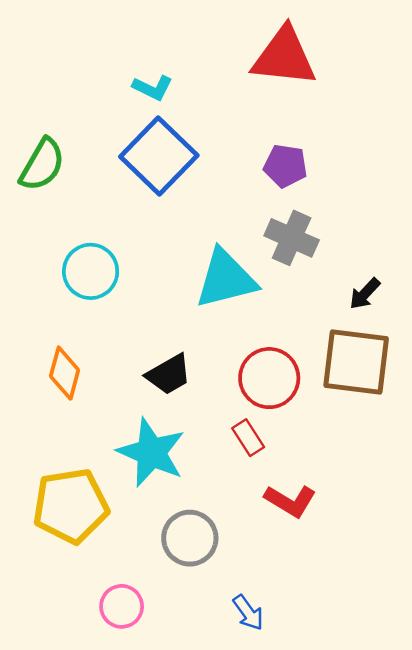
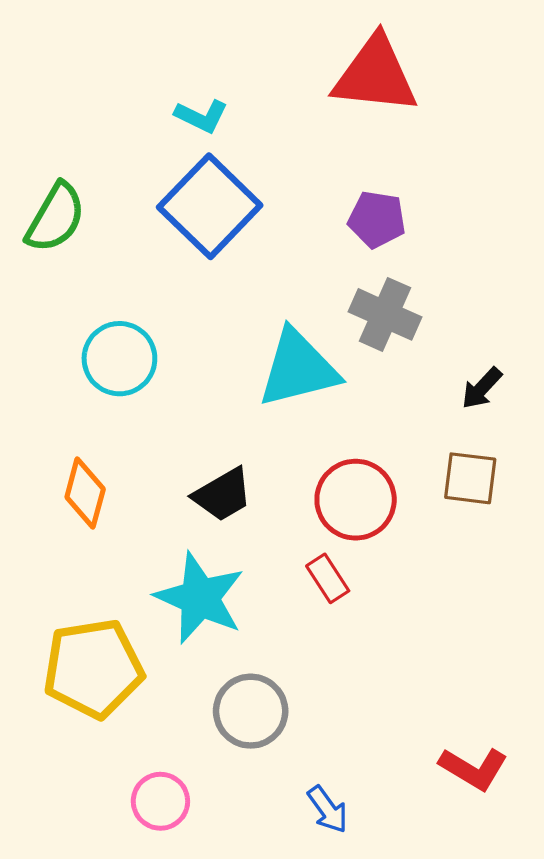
brown square: (356, 362) -> (470, 478), size x0.6
red L-shape: (290, 501) -> (474, 768), moved

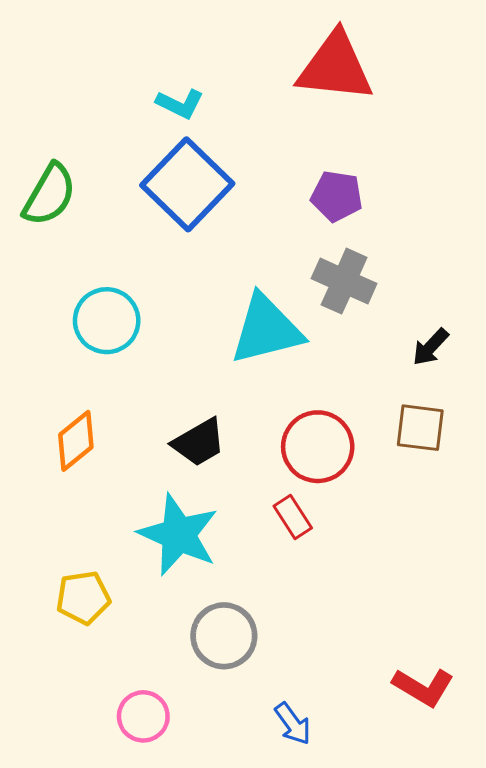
orange diamond: (85, 493) -> (76, 441), turned 36
yellow pentagon: (93, 668) -> (83, 598), size x0.6

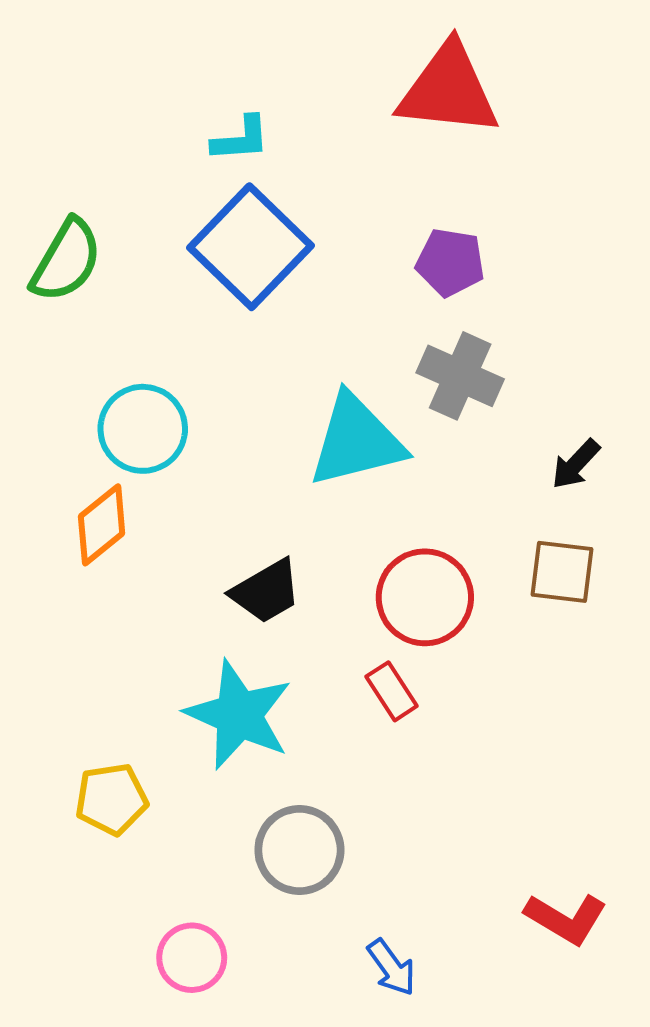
cyan L-shape: (180, 104) -> (241, 139), turned -30
orange diamond: (76, 441) -> (102, 525), moved

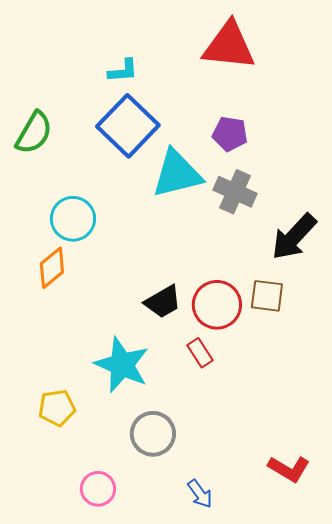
cyan triangle: (356, 441) -> (177, 174), moved
black arrow: (576, 464) -> (294, 237), size x1.8
brown square: (562, 572) -> (267, 296), moved
black trapezoid: (266, 591) -> (163, 302), moved

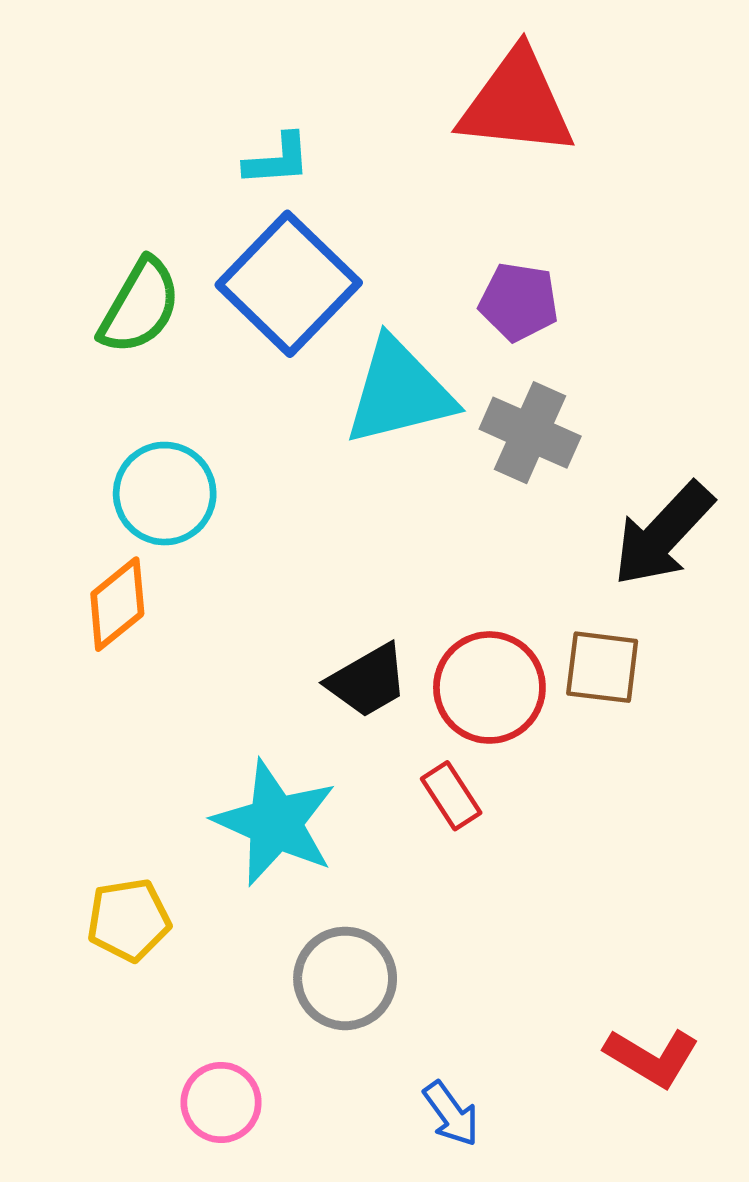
green semicircle: (34, 133) -> (140, 306), moved

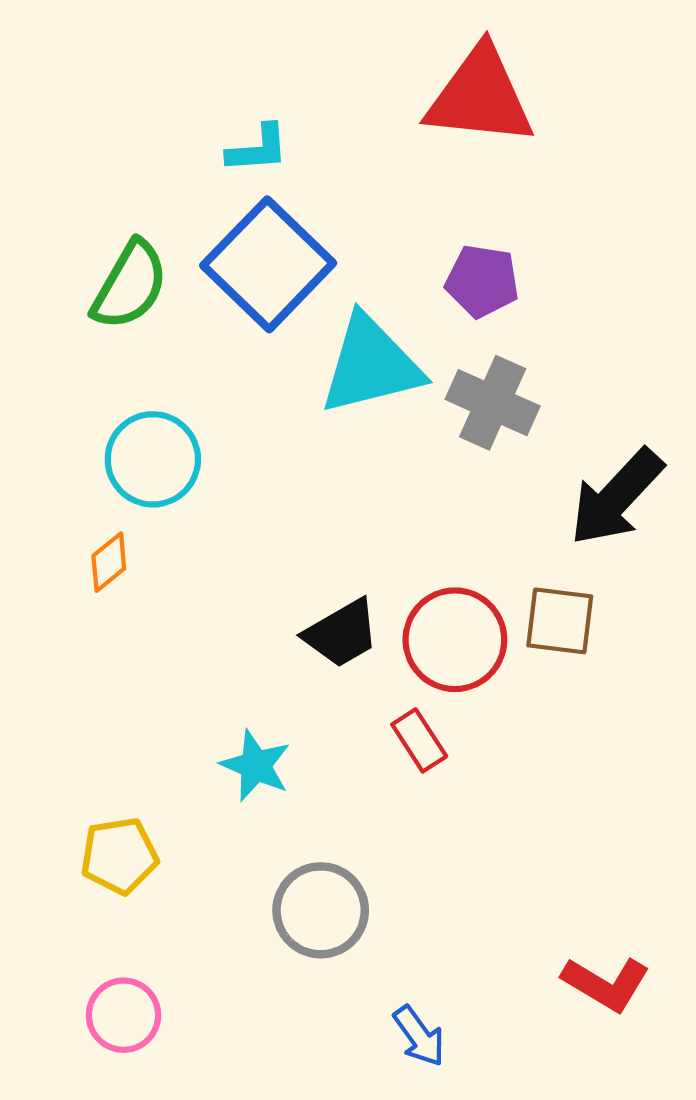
orange diamond: (117, 604) -> (109, 562), size x0.7
cyan star: (275, 823) -> (256, 766), size x0.6
pink circle: (221, 1103) -> (123, 1015), moved

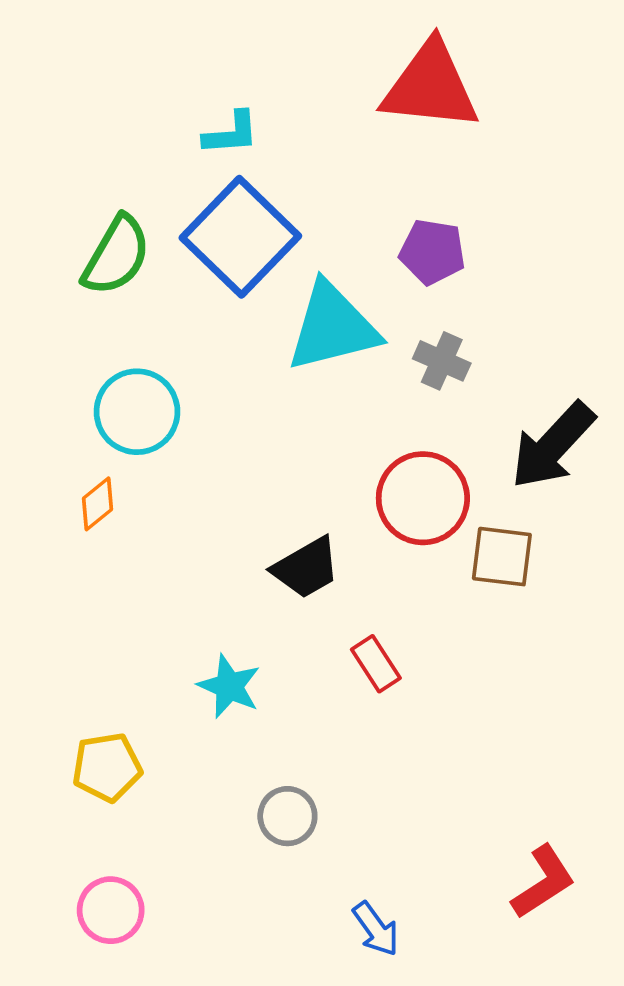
gray cross: (493, 403) -> (442, 361), size x0.7
red circle: (455, 640) -> (423, 498), moved
gray circle: (321, 910) -> (287, 816), size x0.7
red L-shape: (606, 984) -> (543, 882), turned -64

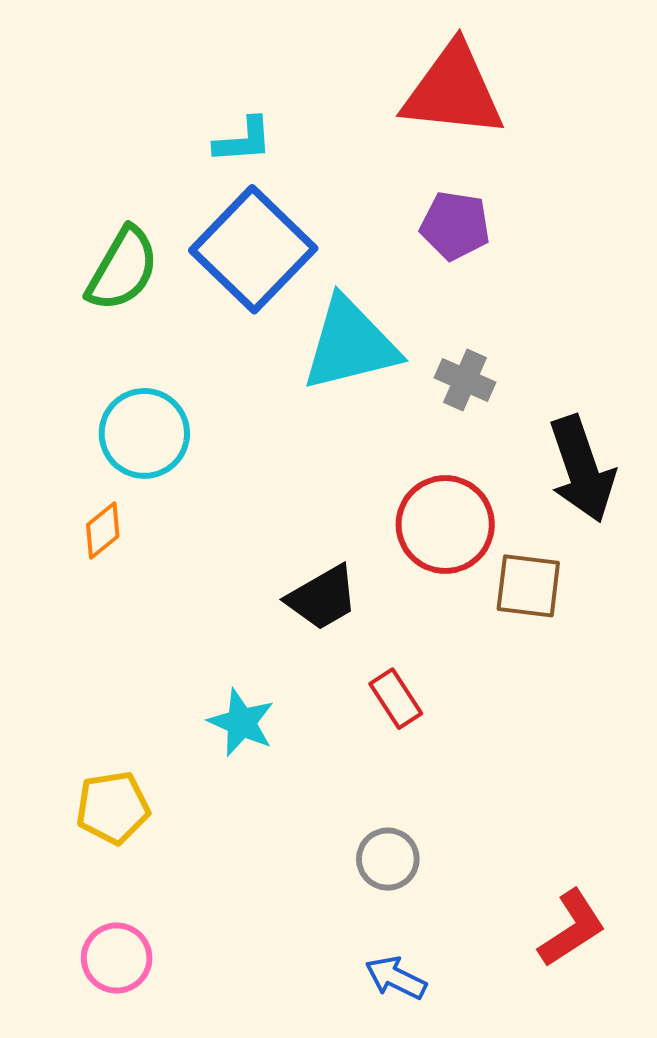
purple pentagon: (432, 252) -> (455, 226), moved
black arrow: (553, 446) -> (582, 469), turned -62
gray circle: (287, 816) -> (388, 859), moved
blue arrow: (376, 929) -> (396, 978), turned 152

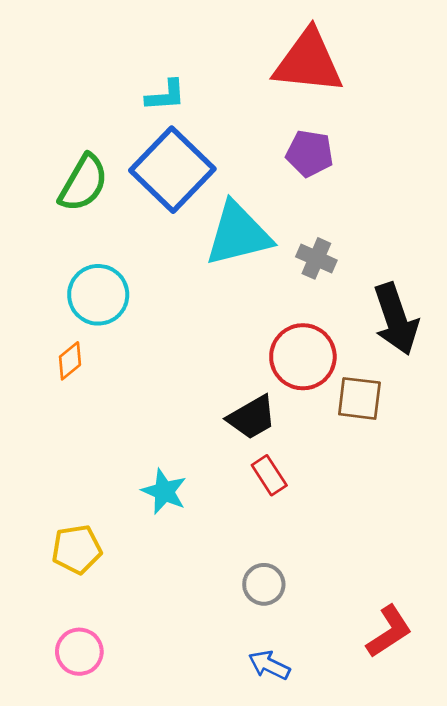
black trapezoid: (322, 598) -> (252, 417), moved

